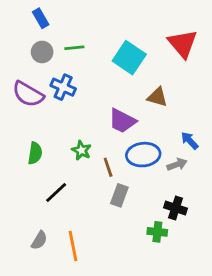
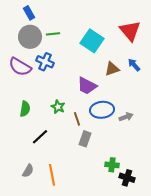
gray circle: (42, 52) -> (30, 37), size x1.5
brown triangle: (157, 97) -> (112, 69), turned -35
blue arrow: (190, 141) -> (134, 65), moved
black cross: (176, 208) -> (127, 178), moved

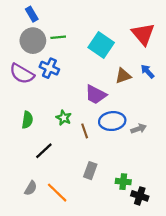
gray rectangle: (85, 139) -> (90, 171), moved
orange line: (52, 175) -> (57, 193), turned -35

